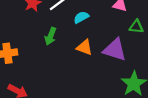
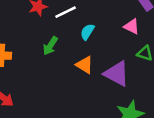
cyan semicircle: (81, 17) -> (87, 32), turned -40

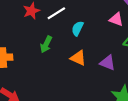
purple triangle: (117, 74) -> (107, 63), size x0.7

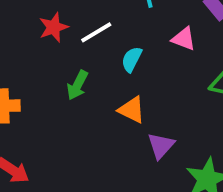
pink triangle: (116, 19) -> (184, 39), moved
purple triangle: (107, 63) -> (161, 146), moved, turned 49

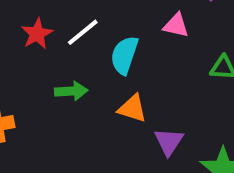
cyan semicircle: (132, 59) -> (124, 55), size x1.4
green arrow: (77, 85) -> (71, 91), turned -112

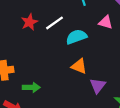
cyan semicircle: (124, 55) -> (76, 37), turned 48
green arrow: (71, 91) -> (31, 87), moved

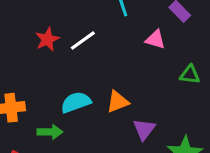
cyan semicircle: (76, 37) -> (76, 102), moved
orange triangle: (79, 66) -> (118, 102), turned -42

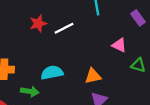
pink triangle: (155, 40) -> (119, 45), moved
orange triangle: (118, 102) -> (93, 76), moved

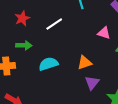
red star: (38, 23) -> (22, 18), moved
green arrow: (30, 91) -> (24, 45), moved

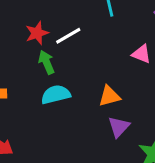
red star: (22, 18) -> (37, 33), moved
green arrow: (24, 45) -> (47, 62), moved, turned -119

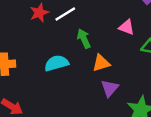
green arrow: (47, 62) -> (84, 39), moved

